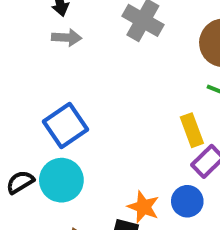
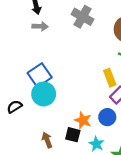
cyan circle: (61, 180) -> (44, 94), moved

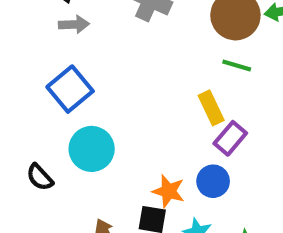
blue square: (40, 75) -> (70, 89), moved
black semicircle: (14, 107) -> (40, 177), turned -96

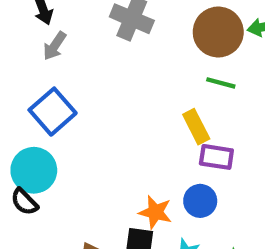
gray arrow: (74, 24) -> (55, 46), turned 128
purple rectangle: (230, 138) -> (216, 157), turned 60
cyan circle: (92, 149) -> (34, 170), moved

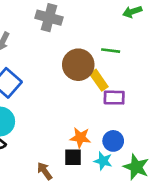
brown circle: (218, 32) -> (78, 65), moved
blue circle: (200, 201) -> (113, 141), moved

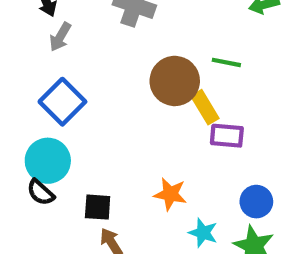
blue circle: (113, 141) -> (256, 202), moved
black square: (73, 157) -> (98, 207), moved

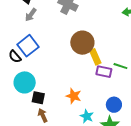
green line: (226, 62) -> (120, 66), moved
cyan circle: (48, 161) -> (25, 82), moved
black semicircle: (41, 192) -> (15, 57), moved

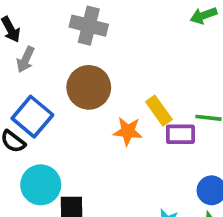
brown circle: (82, 43) -> (89, 87), moved
orange star: (74, 96) -> (128, 131), moved

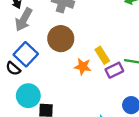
gray arrow: (26, 59) -> (24, 20), size x1.5
purple rectangle: (180, 134) -> (114, 70), turned -30

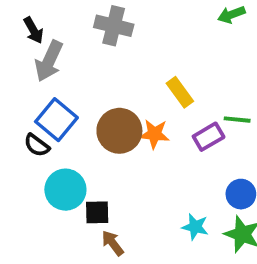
brown circle: (61, 39) -> (119, 131), moved
yellow rectangle: (102, 55) -> (180, 92), moved

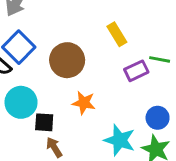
orange star: (154, 134) -> (84, 103), moved
cyan star: (195, 227) -> (120, 140), size x1.5

